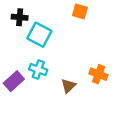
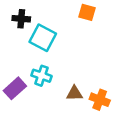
orange cross: (99, 74) -> (100, 100), moved
brown triangle: (68, 86) -> (74, 93), turned 42

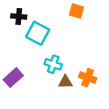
cyan cross: (41, 76) -> (53, 64), moved
orange cross: (100, 100) -> (88, 78), moved

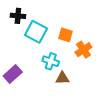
orange square: (76, 11) -> (66, 35), moved
orange cross: (88, 78) -> (83, 50), moved, turned 35

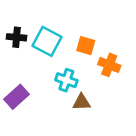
black cross: (18, 16) -> (17, 37), moved
orange cross: (83, 50) -> (109, 65), turned -35

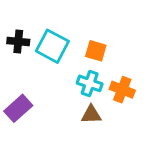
orange cross: (109, 65) -> (122, 90), moved
cyan cross: (66, 80) -> (90, 83), moved

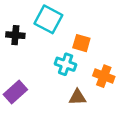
cyan square: (52, 46) -> (48, 19), moved
cyan cross: (90, 83) -> (66, 64), moved

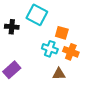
orange cross: (104, 76) -> (71, 52), moved

